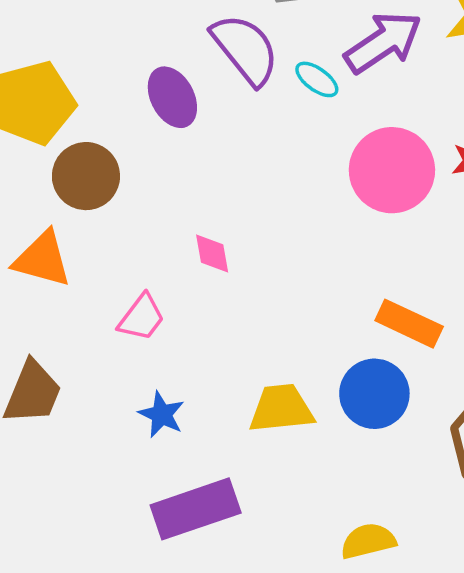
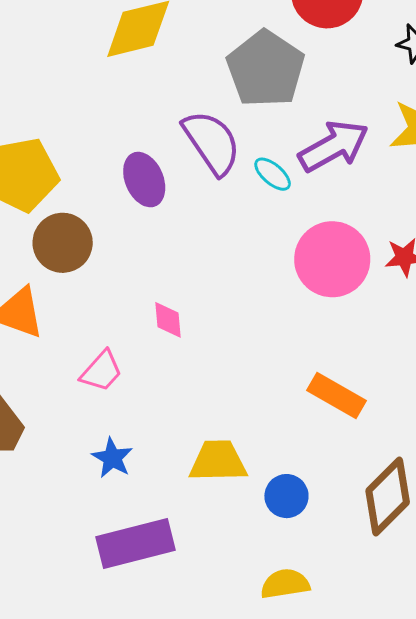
blue circle: (374, 394) -> (286, 496), moved, size x0.7

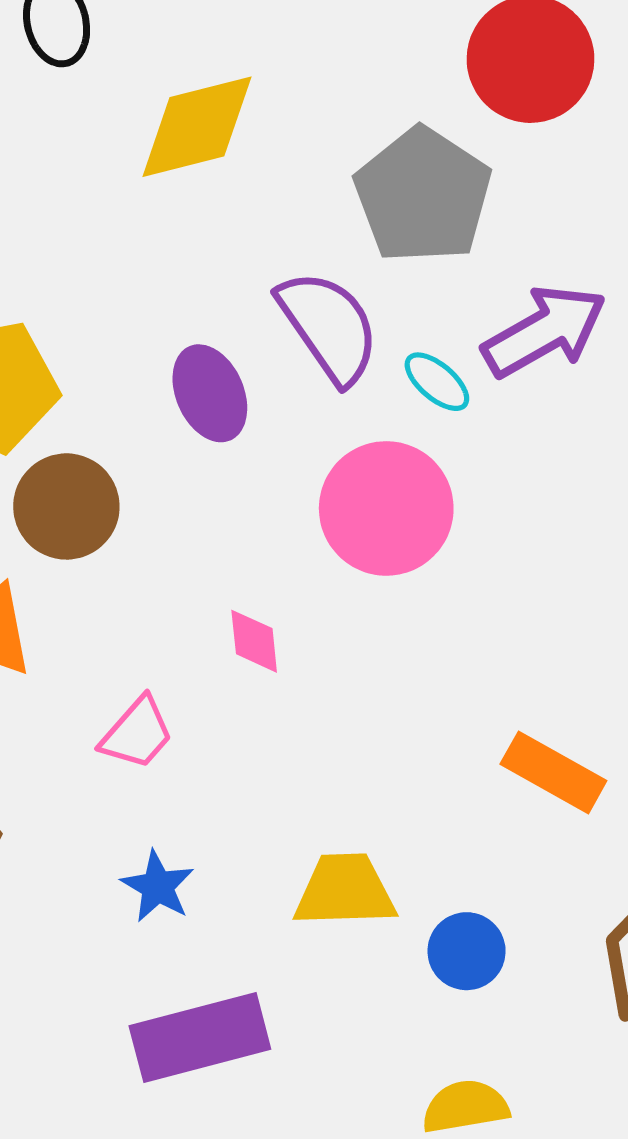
pink circle: (332, 259) -> (386, 508), moved

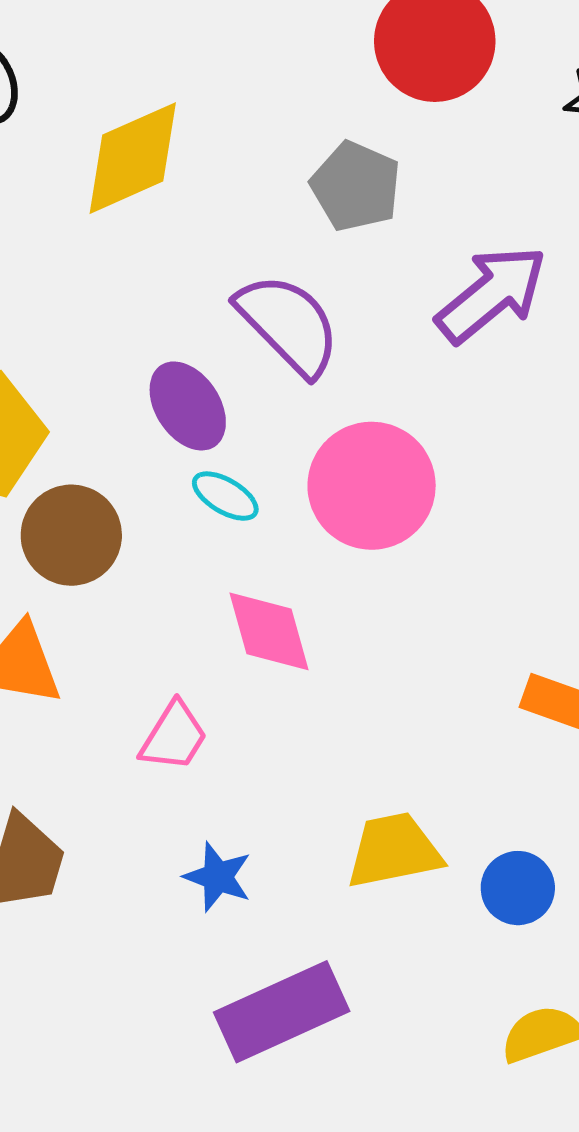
gray pentagon: (423, 195) -> (356, 186), size x0.7
cyan ellipse: (437, 382) -> (225, 496), moved
pink diamond: (254, 641) -> (269, 631), size x1.5

